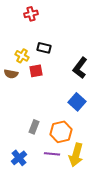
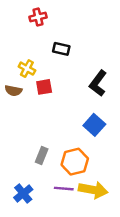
black rectangle: (44, 48) -> (61, 49), moved
yellow arrow: (76, 155) -> (93, 190), turned -95

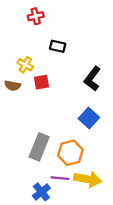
gray rectangle: (42, 156) -> (39, 147), size x1.6
blue cross: (23, 194) -> (41, 192), moved

